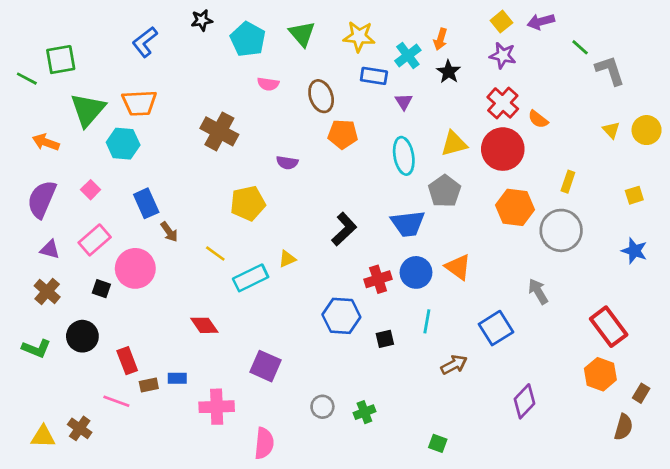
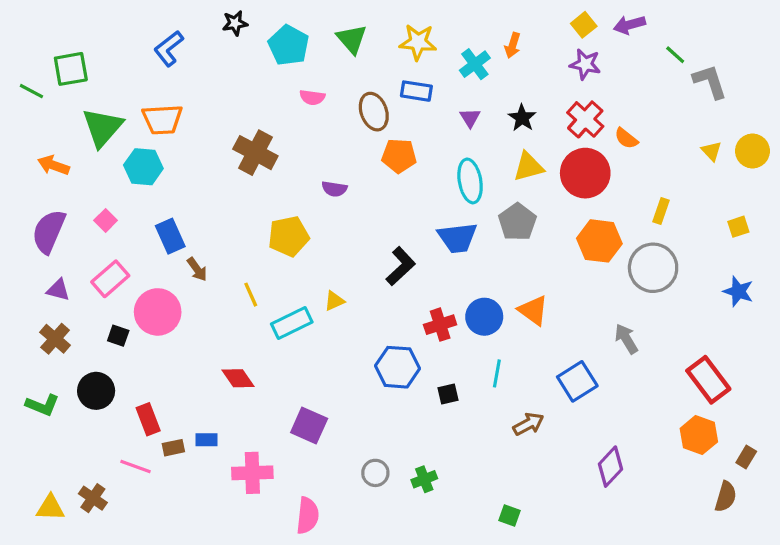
black star: (449, 72) -> (522, 118), moved
blue rectangle: (374, 76) -> (416, 91), moved
blue trapezoid: (408, 224) -> (457, 238), moved
yellow line: (215, 253) -> (251, 295), turned 30

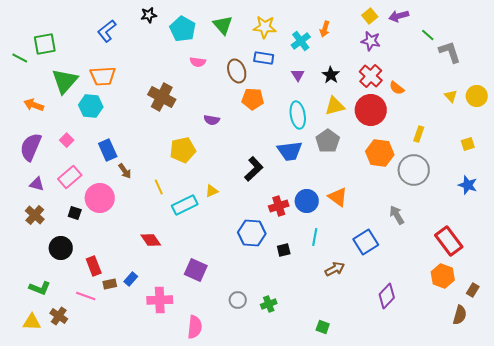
green L-shape: (42, 405) -> (40, 288), moved
blue rectangle: (207, 440) -> (131, 279), turned -48

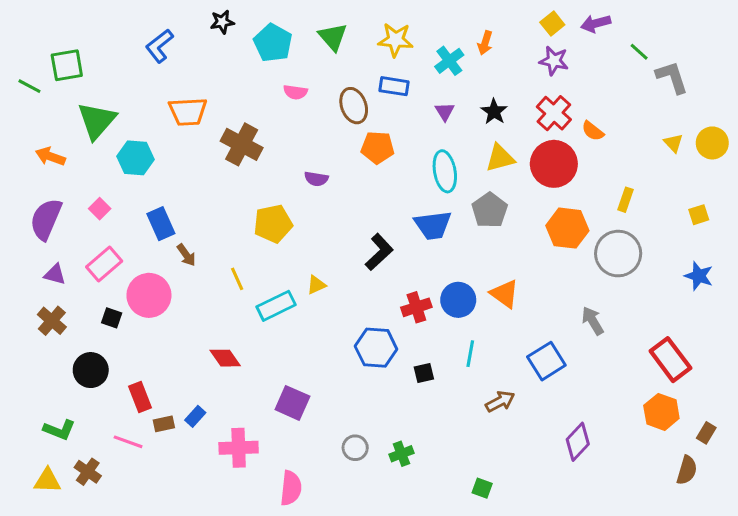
orange trapezoid: (103, 76) -> (188, 112), moved

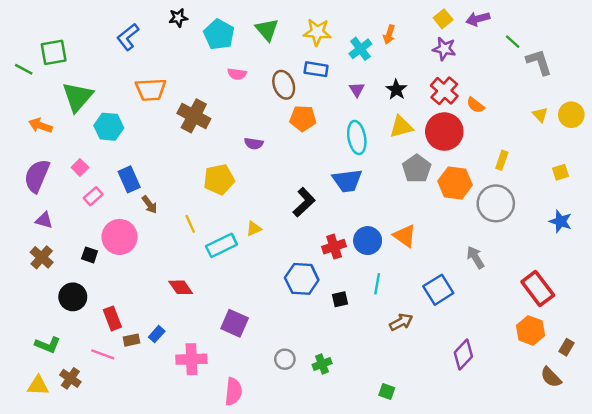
gray pentagon: (490, 210) -> (417, 169), moved
pink rectangle: (104, 264) -> (93, 196), moved, size x0.7
brown semicircle: (687, 470) -> (551, 377), turned 120

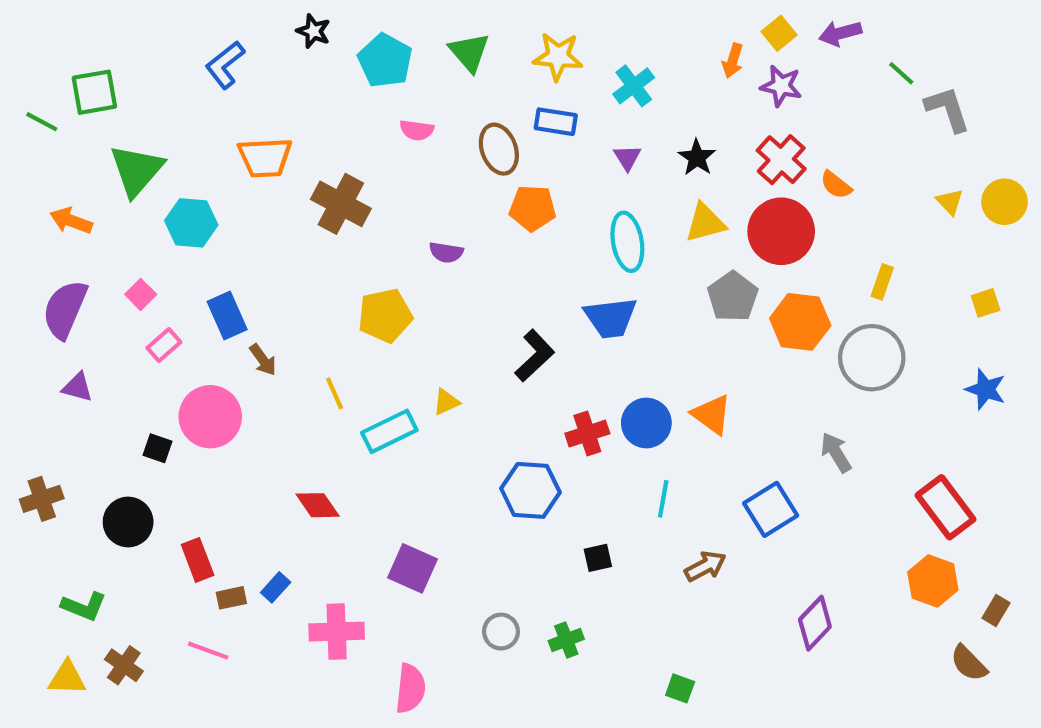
black star: (178, 18) -> (313, 31), turned 30
orange arrow: (389, 34) -> (733, 61), moved
brown cross: (42, 257) -> (42, 499), moved, turned 30
black square: (340, 299) -> (598, 558), moved
pink line: (103, 354) -> (208, 651), moved

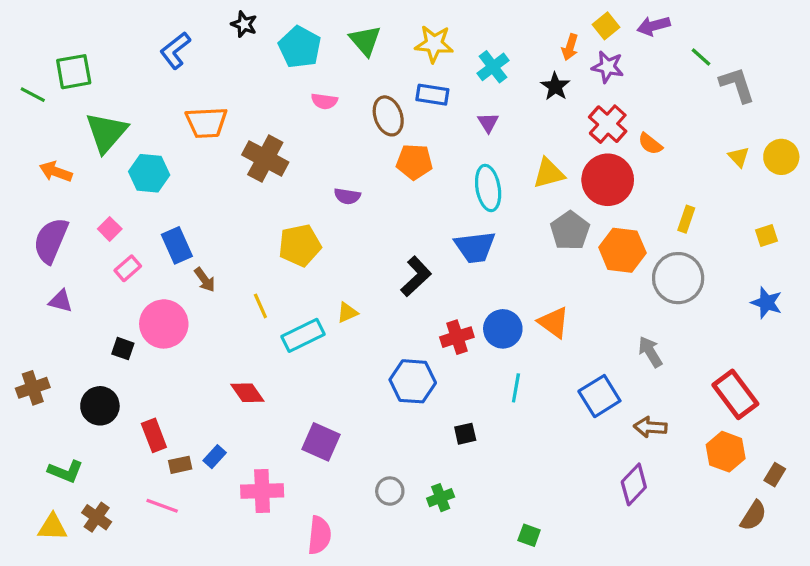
black star: (697, 158) -> (555, 86), moved
brown arrow: (705, 566) -> (650, 427), moved, turned -148
brown semicircle: (969, 663) -> (753, 516), turned -104

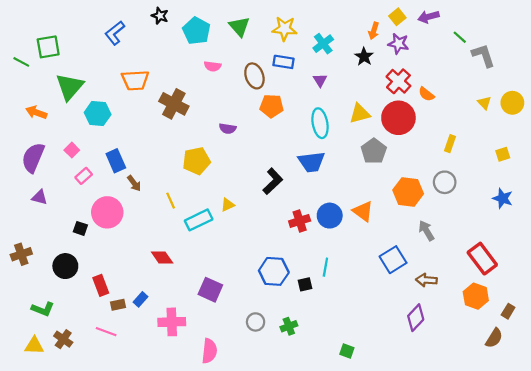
orange hexagon: (622, 250) -> (408, 192), moved
gray circle: (678, 278) -> (445, 182), size x0.7
blue hexagon: (413, 381) -> (274, 271), moved
cyan line: (516, 388) -> (325, 267), moved

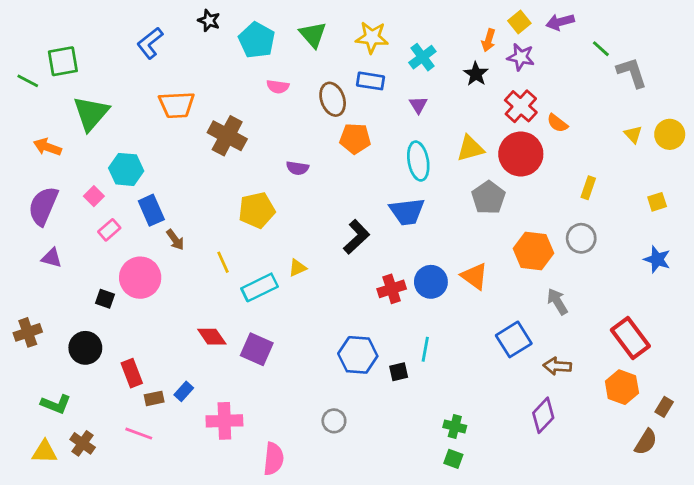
cyan hexagon: (98, 114) -> (126, 169), moved
purple square: (210, 290) -> (257, 349), moved
green cross: (289, 326) -> (455, 427), moved, turned 35

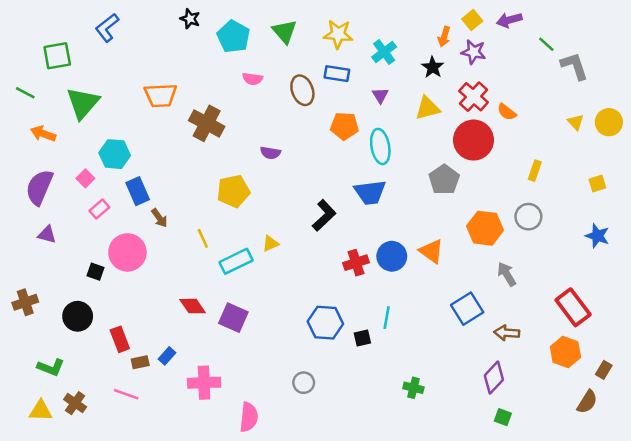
blue L-shape: (150, 43) -> (107, 28), moved
green line: (28, 81) -> (25, 93), moved
orange pentagon: (355, 139) -> (345, 126), moved
yellow triangle: (470, 148) -> (428, 108), moved
green square: (453, 459) -> (503, 417), moved

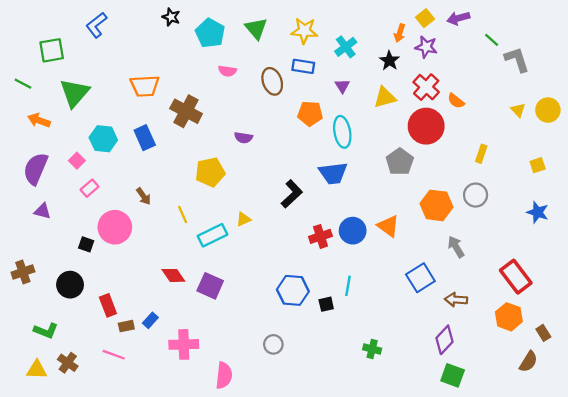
blue rectangle: (138, 191) -> (145, 138), moved
brown rectangle: (604, 370) -> (543, 333), turned -63
green square: (503, 417) -> (453, 375), size x1.5

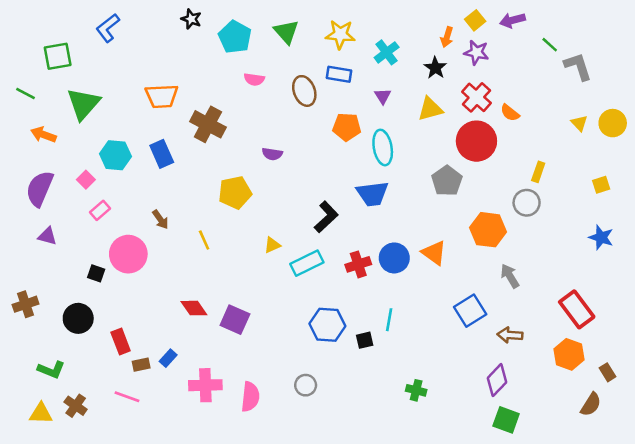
gray circle: (476, 195) -> (527, 203), moved
cyan rectangle: (212, 235) -> (307, 263), moved
pink semicircle: (224, 375) -> (250, 397), moved

